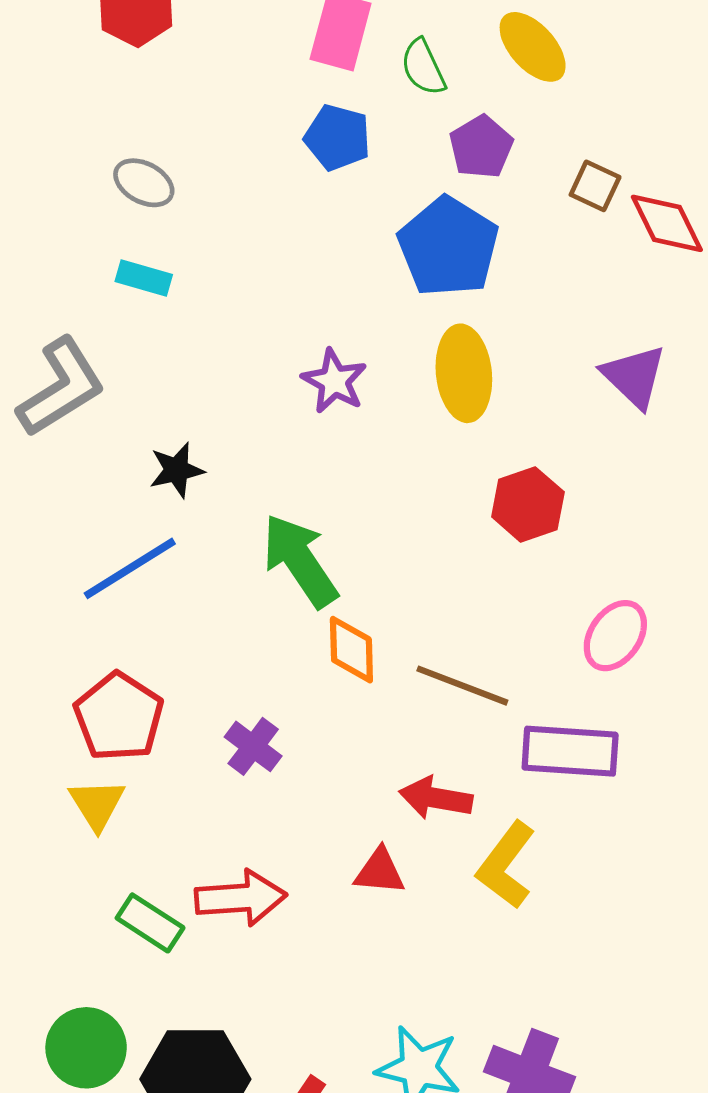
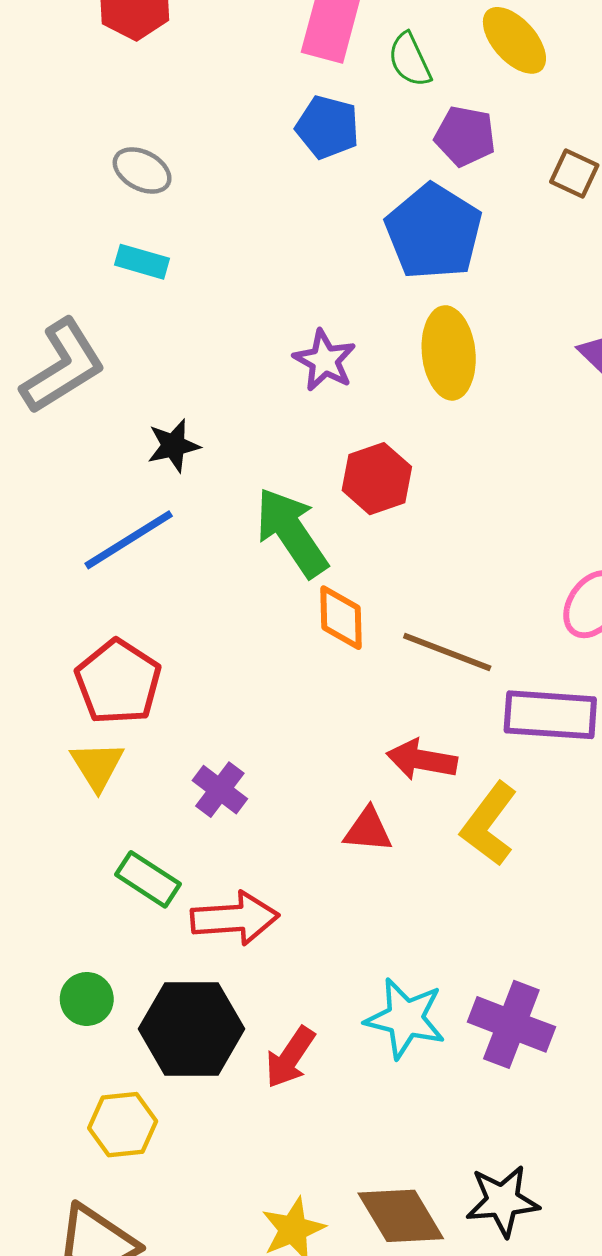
purple pentagon: (481, 147) -> (465, 136), turned -30
red hexagon: (528, 504) -> (377, 479), moved
purple cross: (253, 746) -> (220, 790), moved
red arrow: (241, 898) -> (235, 918), moved
green circle: (86, 1048) -> (87, 999), size x0.7

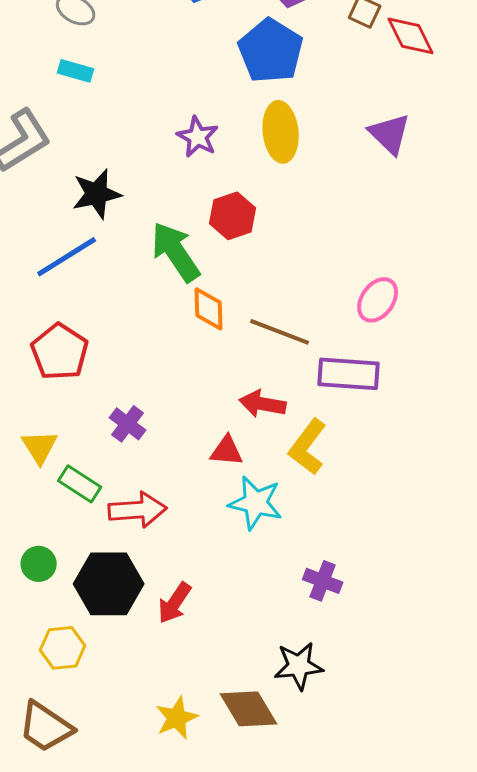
black star: (173, 446) -> (97, 194), size x1.4
yellow triangle: (97, 766) -> (40, 447), moved
cyan star: (405, 1018) -> (256, 503), moved
purple cross: (511, 1024) -> (323, 581), size x0.7
black star: (502, 1201) -> (299, 666), moved

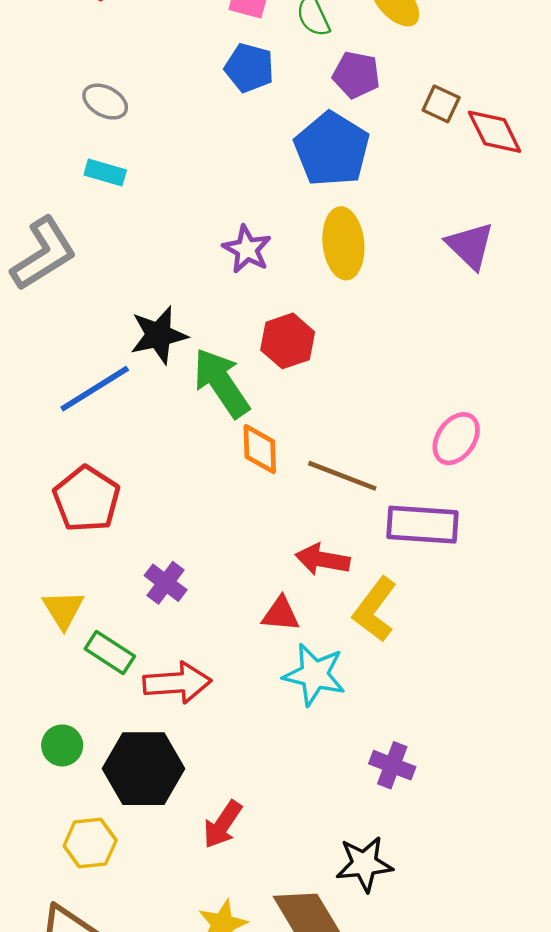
black star: (97, 194) -> (159, 335), moved
red arrow: (175, 603) -> (223, 824), moved

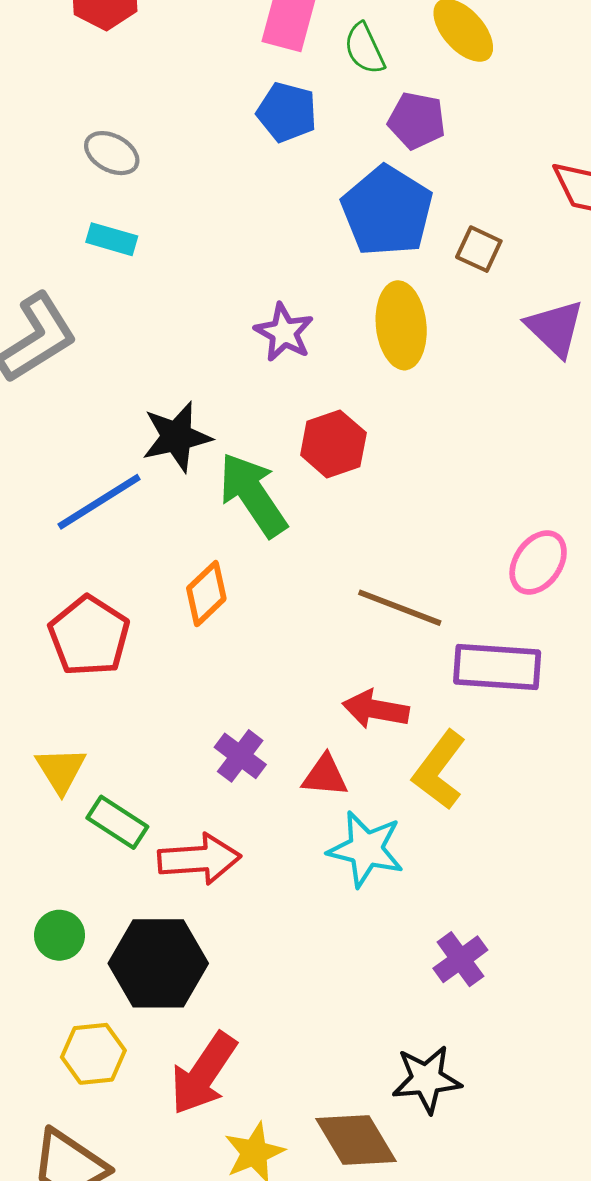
brown square: (441, 104) -> (479, 249), moved
orange diamond: (260, 449) -> (206, 594), moved, turned 48
purple cross: (166, 583) -> (240, 756), moved
purple cross: (392, 765) -> (460, 959), turned 33
red arrow: (223, 824) -> (203, 1074), moved, size x1.4

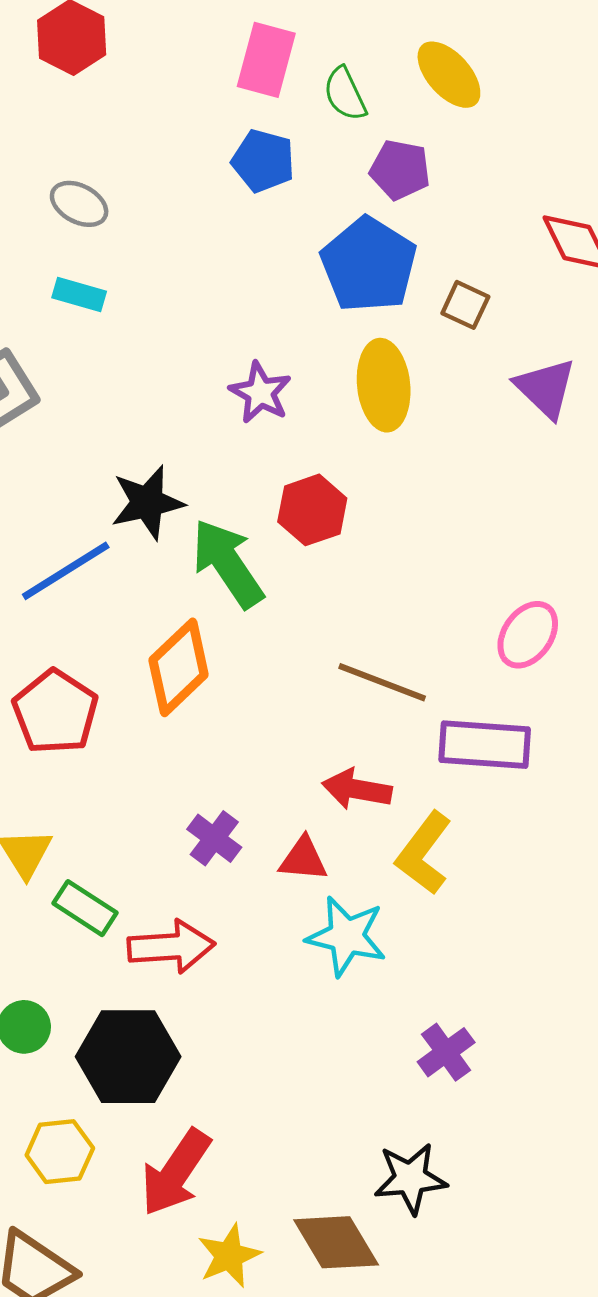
orange diamond: (206, 594) -> (179, 667), size x1.4

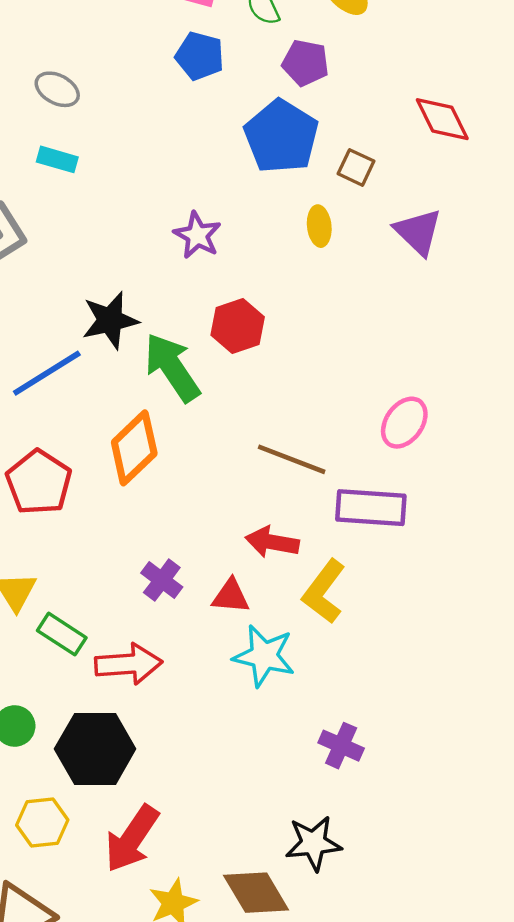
yellow ellipse: (384, 385) -> (319, 226), moved, size x0.6
purple cross: (446, 1052) -> (341, 746), turned -30

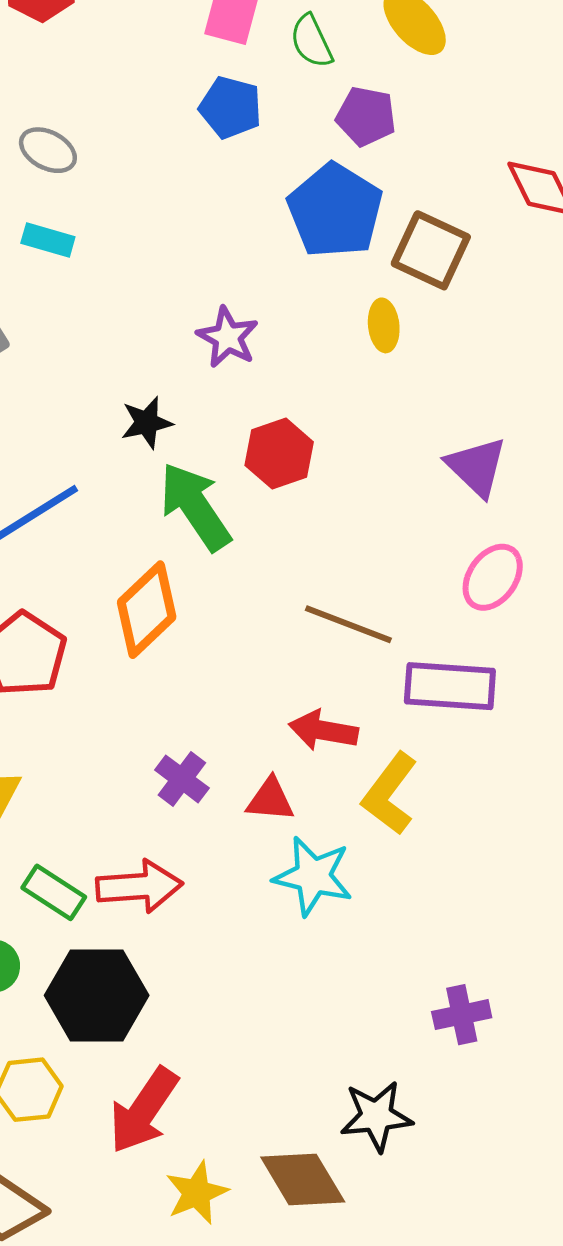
brown square: (356, 167) -> (431, 250), size x1.6
purple triangle: (418, 232) -> (476, 467), moved
black star: (110, 320) -> (147, 423), moved, size x0.7
green rectangle: (62, 634) -> (54, 892), moved
purple cross: (341, 746) -> (462, 1015), moved, turned -36

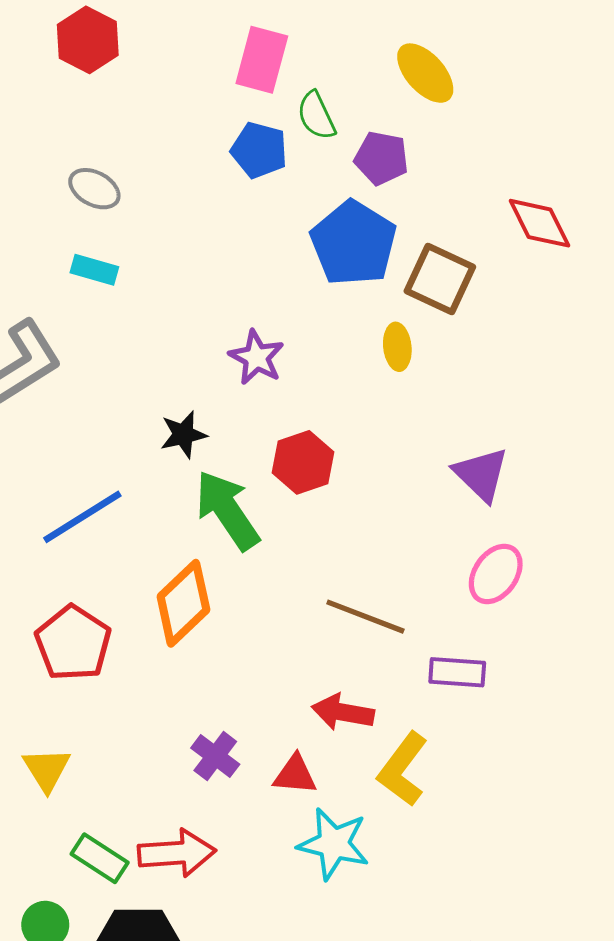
green semicircle: (312, 41) -> (316, 116), moved
purple rectangle: (450, 686) -> (457, 672), size x0.7

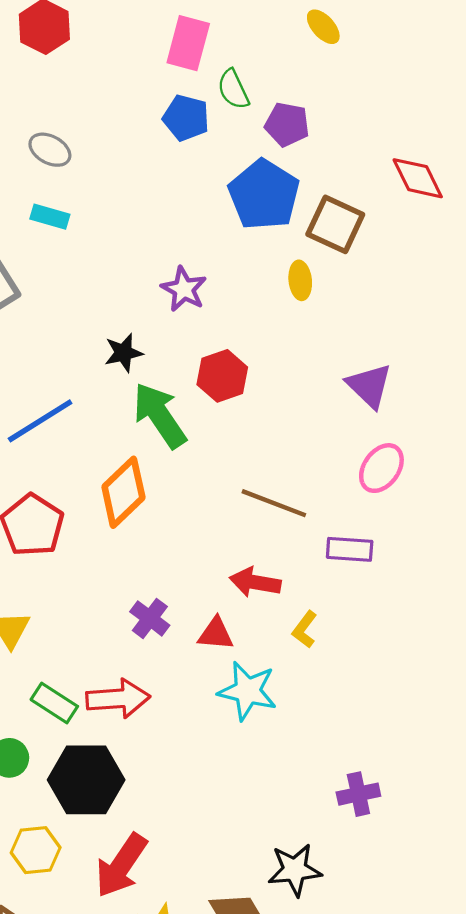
yellow ellipse: (425, 73) -> (323, 27), moved, size x0.7
yellow L-shape: (403, 769) -> (305, 629), size x0.6

